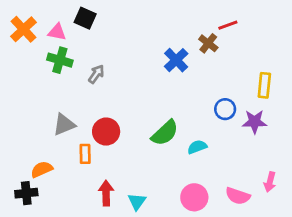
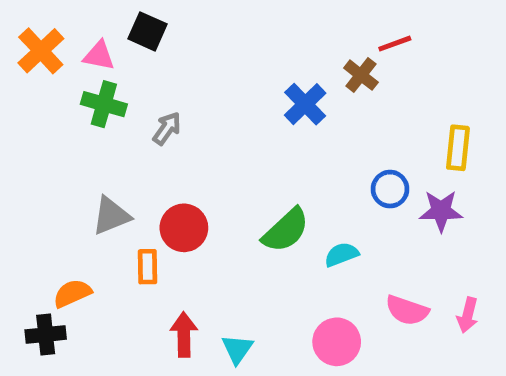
pink semicircle: (238, 196) -> (407, 310), moved

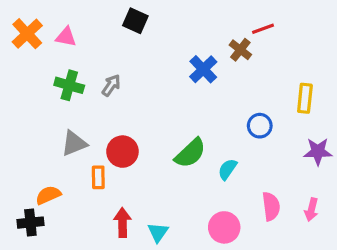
black square: (148, 31) -> (135, 21), moved
green cross: (104, 104) -> (69, 85), moved
purple star: (441, 211) -> (318, 152), moved
cyan semicircle: (342, 255) -> (227, 169), turned -35
pink semicircle: (407, 310) -> (271, 206), turned -116

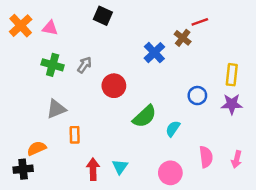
red circle: (122, 152) -> (114, 86), moved
purple star: (318, 152) -> (232, 104), moved
cyan triangle: (158, 232) -> (120, 167), moved

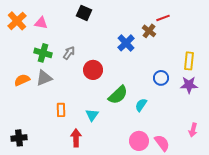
gray triangle: (56, 109) -> (44, 78), moved
orange semicircle: (37, 148) -> (22, 80), moved
pink semicircle: (206, 157) -> (162, 143), moved, turned -30
cyan triangle: (120, 167) -> (92, 115), moved

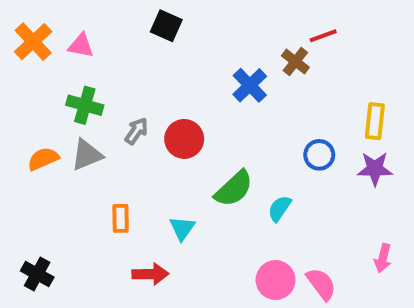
gray arrow: (69, 53) -> (136, 131), moved
black cross: (19, 138) -> (37, 274), turned 35
red arrow: (76, 138) -> (150, 274), turned 90

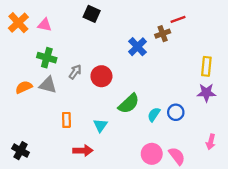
brown cross: (295, 61) -> (163, 34), turned 32
gray triangle: (87, 155) -> (48, 85), turned 36
blue circle: (319, 155) -> (176, 112), moved

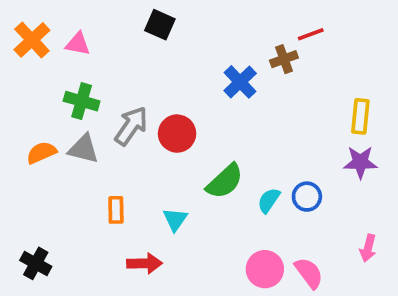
gray arrow: (75, 72) -> (131, 126), size x1.5

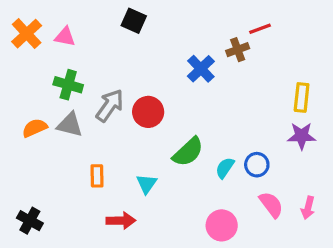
pink semicircle: (309, 273) -> (271, 205), moved

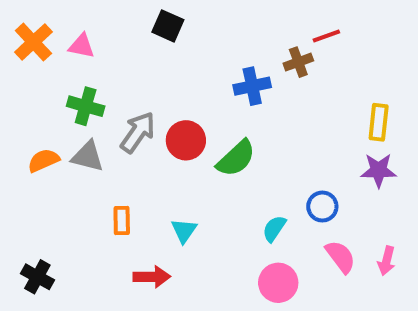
blue cross: (201, 69) -> (252, 86), turned 32
green semicircle: (188, 152) -> (236, 158), moved
cyan semicircle: (225, 168) -> (274, 229), moved

